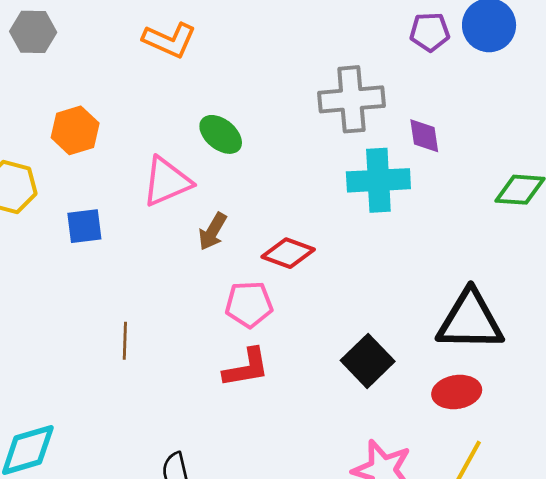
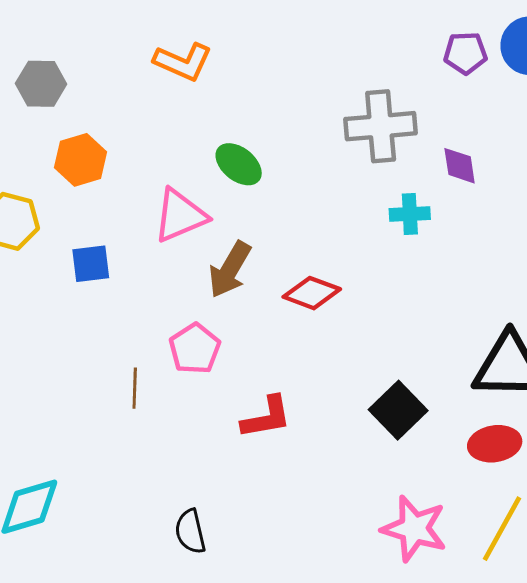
gray hexagon: (33, 32) -> (41, 84), moved
cyan cross: (378, 180) -> (410, 214), size x0.6
brown arrow: (213, 232) -> (230, 270), size x1.4
pink pentagon: (249, 304) -> (195, 349), moved, turned -30

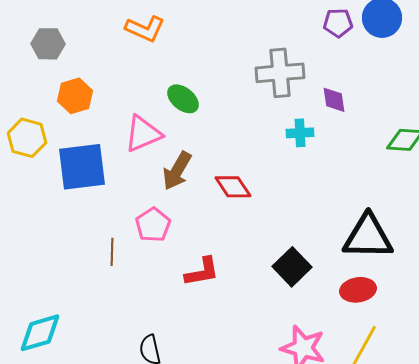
blue square: (91, 264) -> (82, 167), size x1.8
red diamond: (312, 293) -> (233, 187), turned 36

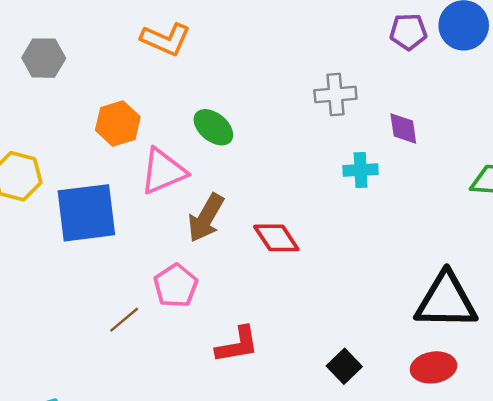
gray cross: (280, 73) -> (335, 95), size x0.7
orange hexagon: (75, 96) -> (118, 123), moved
brown line: (112, 252) -> (124, 320), turned 48
black square: (292, 267) -> (344, 366), moved, size x0.7

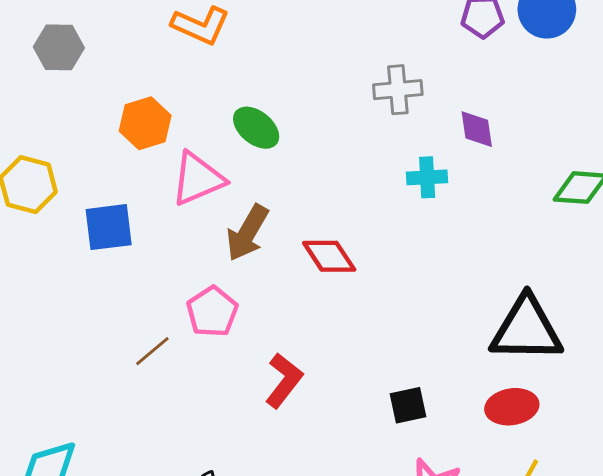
blue square: (86, 213) -> (109, 227), size x0.7
red L-shape: (237, 345) -> (284, 380), turned -42
black square: (344, 366) -> (408, 405), turned 32

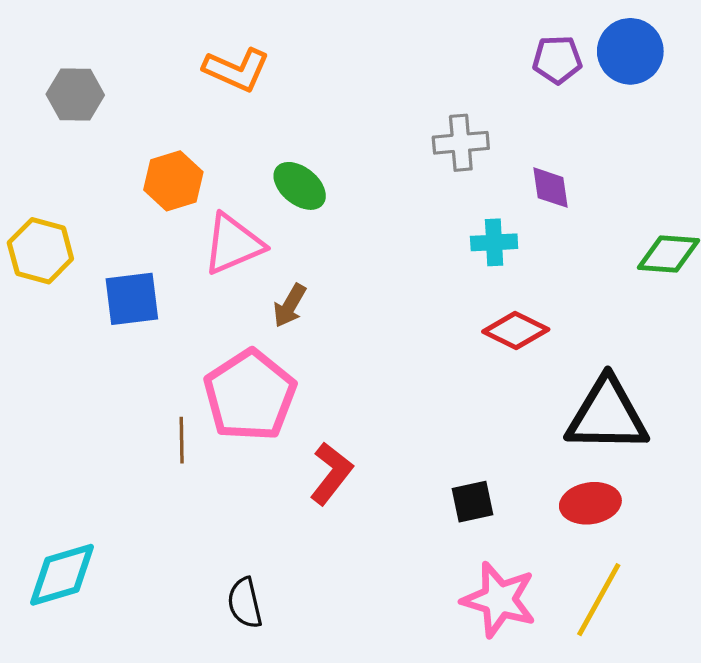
brown arrow: (247, 233) -> (290, 306), size x0.7
red diamond: (329, 256) -> (516, 330), moved, turned -30
pink pentagon: (212, 312) -> (250, 395), size x1.6
brown line: (152, 351) -> (182, 440), turned -51

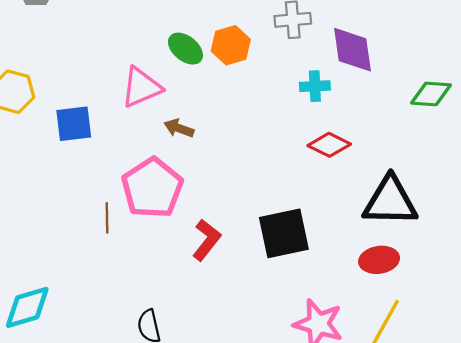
orange hexagon: (173, 181) -> (231, 45), moved
purple diamond: (551, 188) -> (353, 50), size x1.6
brown arrow: (290, 306) -> (179, 128), turned 80
black square: (472, 502) -> (284, 233), moved, size x1.8

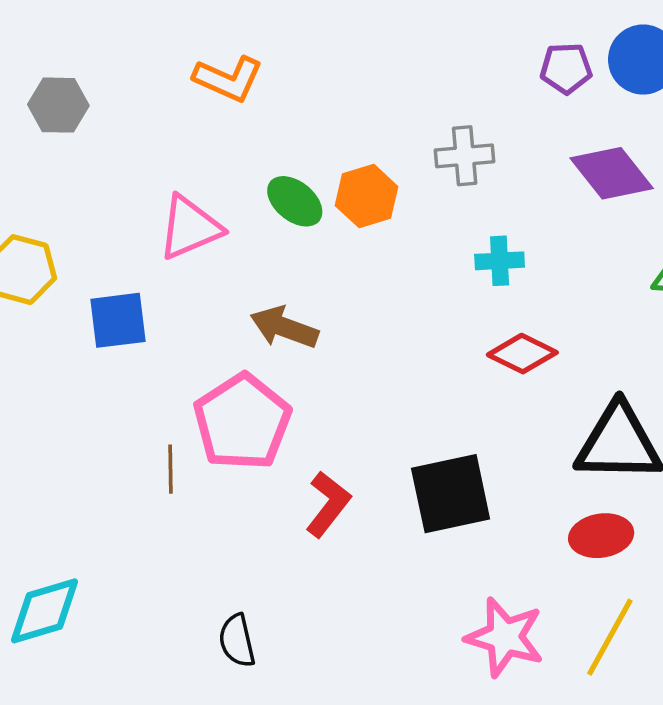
purple diamond: (353, 50) -> (612, 173), moved, turned -30
pink triangle: (141, 87) -> (190, 228), moved
brown arrow: (179, 128) -> (284, 327), size x1.4

